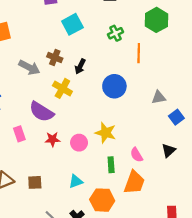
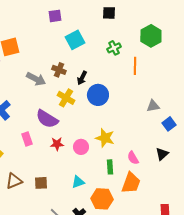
blue circle: (114, 86) -> (98, 95), moved

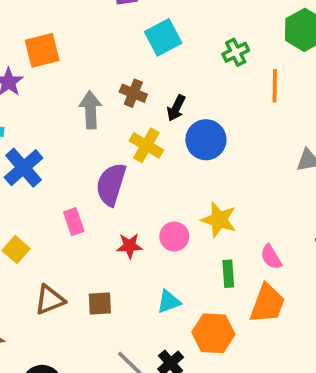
gray arrow: (36, 79) -> (91, 110), turned -120
purple semicircle: (47, 119) -> (111, 184), turned 75
red star: (57, 144) -> (130, 246), moved

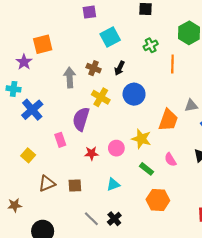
black arrow: (176, 108) -> (119, 68), moved
green rectangle: (228, 274) -> (146, 169), turned -48
orange trapezoid: (267, 304) -> (168, 120), moved
orange hexagon: (213, 333) -> (158, 200), moved

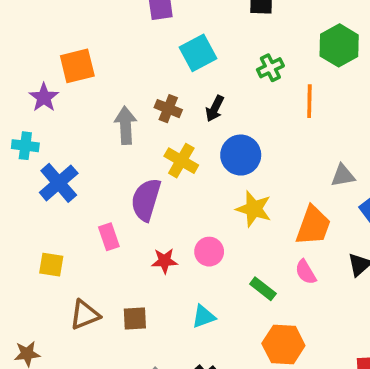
orange trapezoid: (168, 120) -> (313, 226), moved
yellow star: (141, 139) -> (254, 209), moved
yellow square: (28, 155) -> (51, 265), turned -32

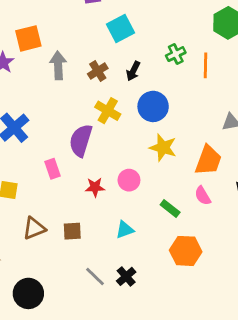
green cross: (270, 68) -> (176, 54), moved
brown cross: (168, 109) -> (98, 71), turned 36
gray arrow: (126, 125) -> (58, 65), moved

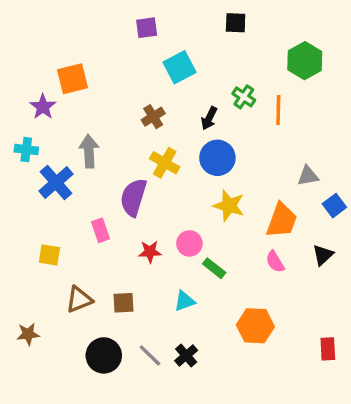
green cross: (176, 54) -> (244, 97), turned -30
gray arrow: (58, 65) -> (89, 151), moved
black arrow: (133, 71) -> (209, 118), moved
green rectangle: (170, 208) -> (214, 268), moved
black circle: (28, 293) -> (104, 355), moved

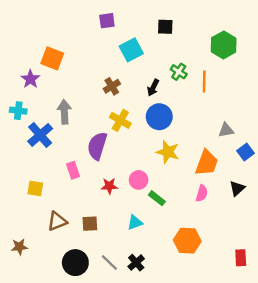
black square: (236, 23) -> (165, 27), moved
orange square: (72, 79) -> (52, 58), turned 35
pink semicircle: (275, 262) -> (202, 193), turned -133

